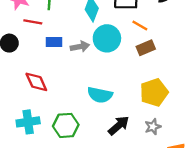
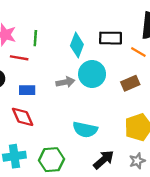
orange line: (140, 25) -> (138, 52), moved
blue rectangle: (54, 42) -> (27, 90), moved

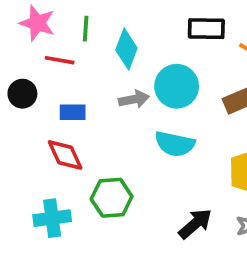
cyan diamond: (77, 45) -> (126, 49), moved
cyan semicircle: (85, 130) -> (175, 144), moved
green hexagon: (52, 160) -> (112, 198), moved

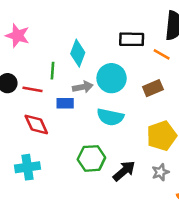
green line: (86, 29) -> (53, 71), moved
red line: (60, 60) -> (33, 89), moved
blue rectangle: (73, 112) -> (65, 103), moved
green hexagon: (112, 198) -> (91, 158), moved

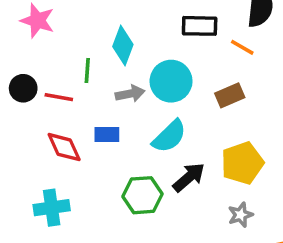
blue rectangle: (65, 103) -> (107, 135), moved
cyan semicircle: (110, 117) -> (169, 136), turned -56
black arrow: (124, 171) -> (189, 177), moved

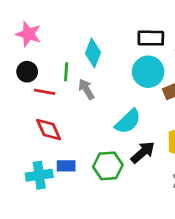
cyan circle: (171, 81) -> (148, 72), moved
black circle: (23, 88) -> (27, 72), moved
gray arrow: (130, 94) -> (86, 89), moved, turned -110
blue rectangle: (107, 135) -> (66, 166), moved

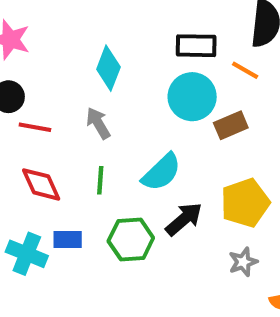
green line: (66, 72) -> (100, 180), moved
cyan cross: (39, 175) -> (27, 254), turned 30

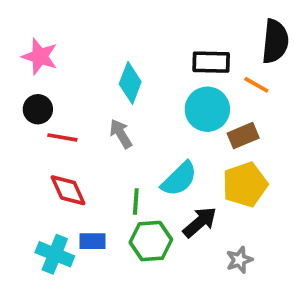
green line: (100, 180) -> (136, 202), moved
yellow pentagon: (245, 203) -> (245, 185), moved
gray star: (243, 262) -> (239, 260), moved

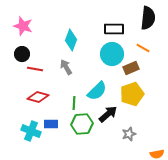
orange line: (256, 85) -> (143, 48), moved
red diamond: (68, 190) -> (38, 97), turned -50

